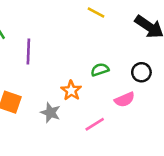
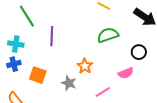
green semicircle: (100, 70) -> (108, 35), moved, size x1.5

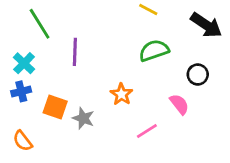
cyan cross: (16, 44) -> (24, 63), turned 35
pink semicircle: (126, 73) -> (179, 104), turned -105
gray star: (69, 83) -> (83, 118), moved

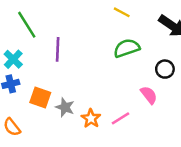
orange star: (121, 94) -> (91, 118), moved

